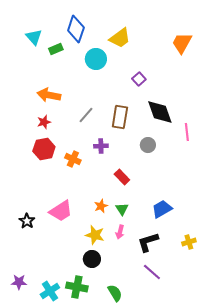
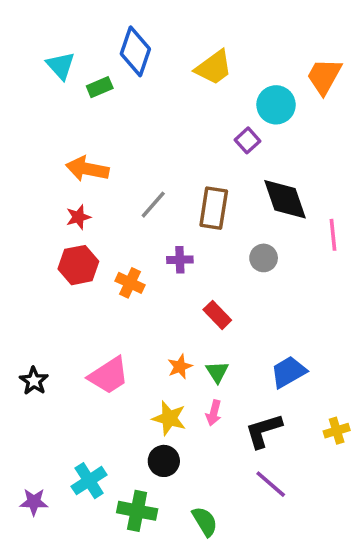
cyan circle: (96, 59) -> (276, 105), moved
black star: (27, 221) -> (34, 381), moved
cyan cross: (50, 291) -> (89, 481), moved

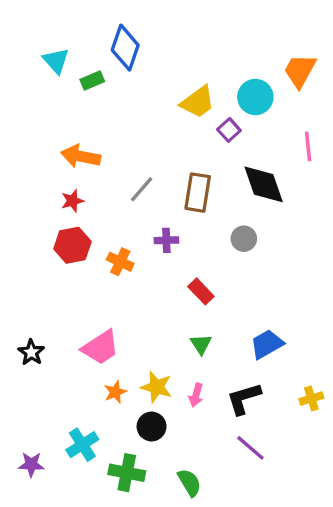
yellow trapezoid: (214, 67) -> (198, 102), moved
pink line: (333, 235) -> (308, 146), moved
orange star: (180, 367) -> (115, 392), moved
pink arrow: (214, 413) -> (196, 395), moved

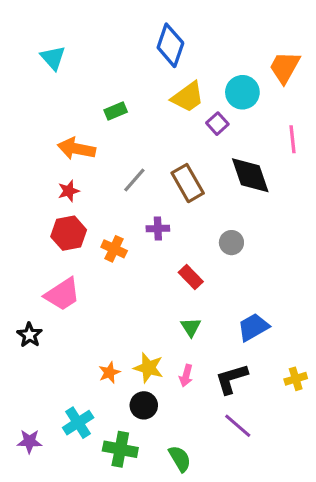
blue diamond: (125, 48) -> (170, 45), moved
green rectangle: (92, 80) -> (116, 111), moved
brown rectangle: (198, 193) -> (188, 183), turned -39
gray circle: (244, 239) -> (231, 243), moved
pink trapezoid: (100, 347) -> (62, 294), moved

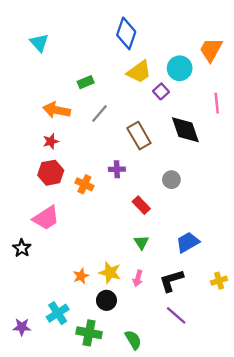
gray line: (134, 180) -> (99, 114), moved

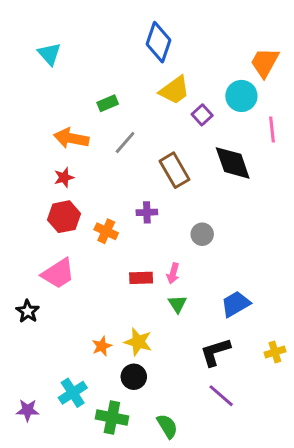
cyan circle: (180, 68) -> (241, 96), moved
gray circle: (171, 180) -> (202, 234), moved
red rectangle: (141, 205) -> (141, 278), moved, turned -48
pink arrow: (138, 278) -> (173, 273), moved

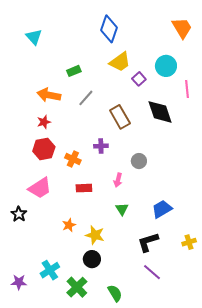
orange trapezoid: (265, 63) -> (182, 28), moved, turned 120
pink arrow: (173, 273) -> (118, 180), moved
red rectangle: (141, 278) -> (84, 188), moved
orange star: (102, 346) -> (69, 225), moved
green cross: (112, 417) -> (77, 287), turned 35

